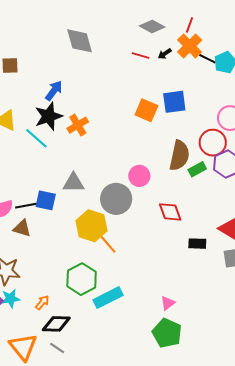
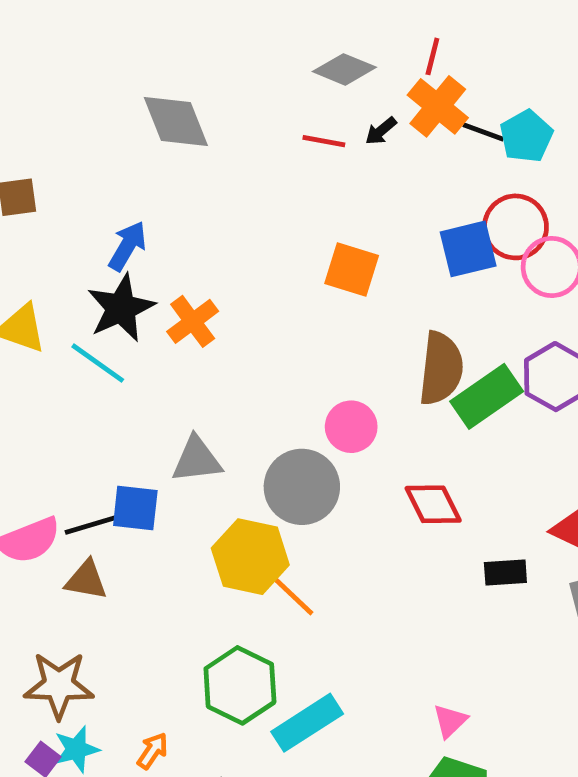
blue square: (174, 102) -> (468, 249), moved
red circle: (213, 143) -> (515, 227), moved
green rectangle: (197, 169) -> (487, 396), size x1.6

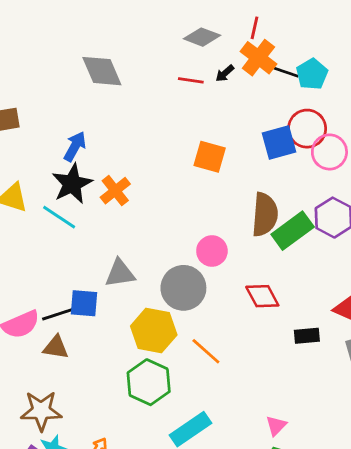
orange line: (291, 594) -> (206, 351), moved
green hexagon: (240, 685) -> (149, 382), moved

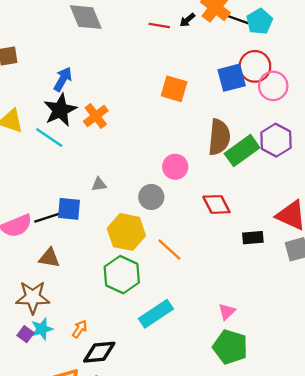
gray triangle: (120, 273) -> (99, 184), size x0.6
gray circle: (183, 288) -> (151, 197), size x0.7
brown triangle: (56, 347) -> (49, 258), moved

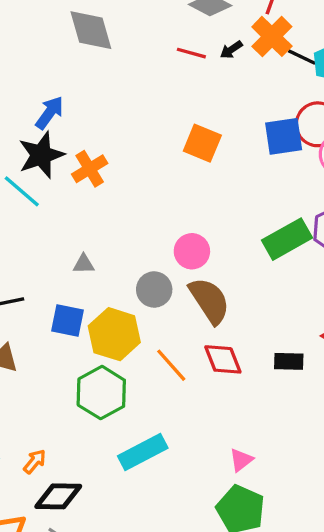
brown semicircle: (219, 137) -> (209, 301), moved, turned -45
red diamond: (216, 204) -> (223, 359), moved
blue square: (69, 209) -> (67, 320), moved

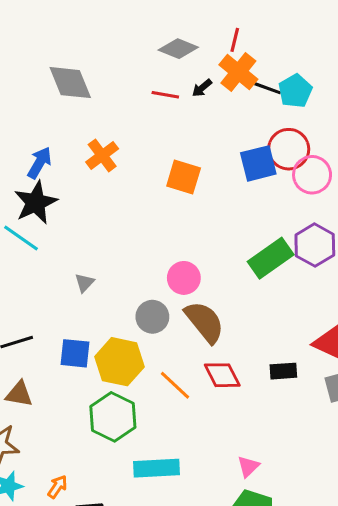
orange cross: (90, 169) -> (102, 155), moved
gray triangle: (84, 264) -> (84, 283), moved, turned -40
cyan rectangle: (143, 452) -> (157, 468), turned 30

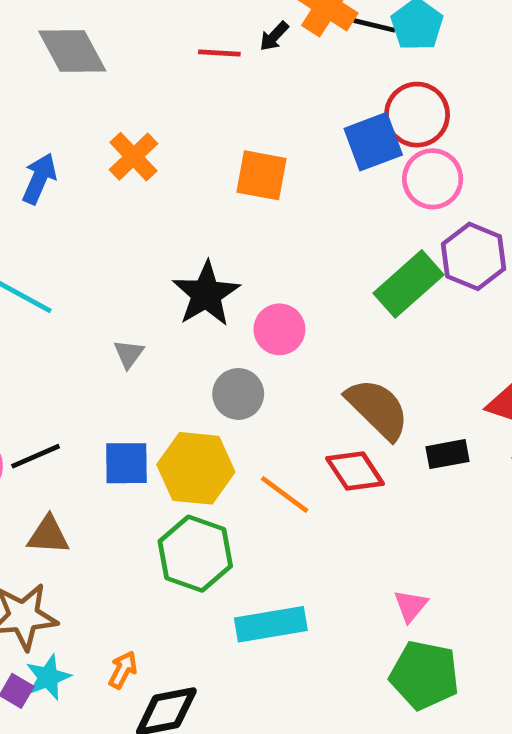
pink circle: (312, 175) -> (433, 179), moved
black star: (36, 203) -> (206, 294), moved
brown semicircle: (204, 322) -> (378, 409), moved

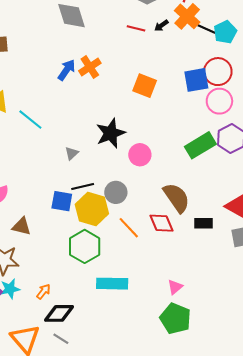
blue arrow: (39, 179) -> (67, 70), moved
gray circle: (238, 394) -> (116, 192), moved
black line: (36, 456) -> (83, 186), moved

